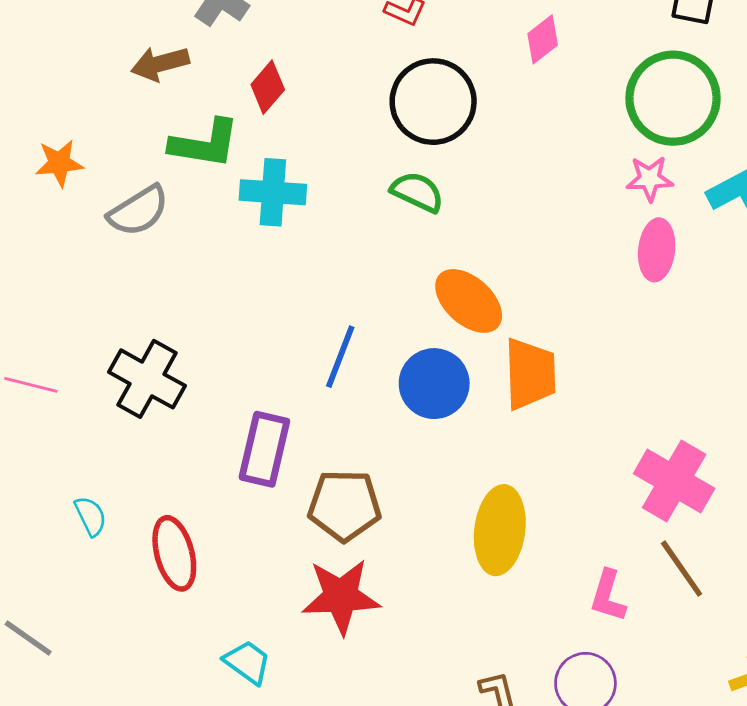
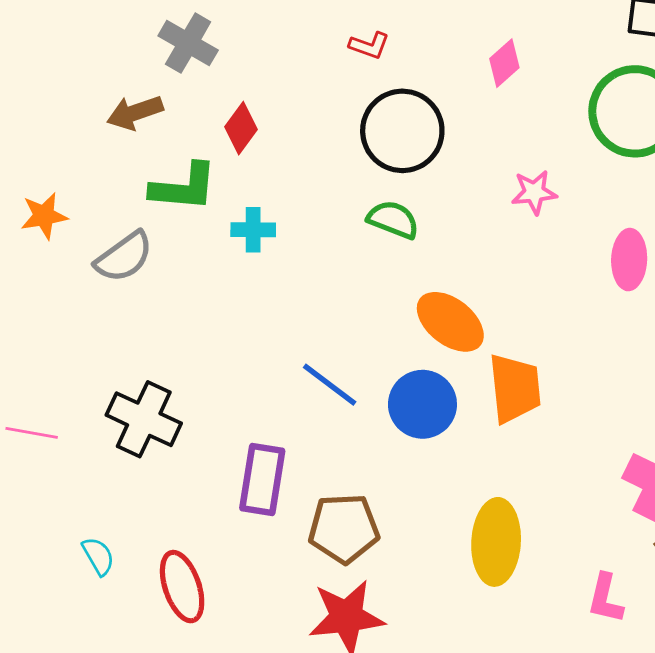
pink star: (650, 179) -> (534, 192), moved
cyan cross: (273, 192) -> (253, 230), size x0.7
blue line: (340, 357) -> (330, 385), turned -70

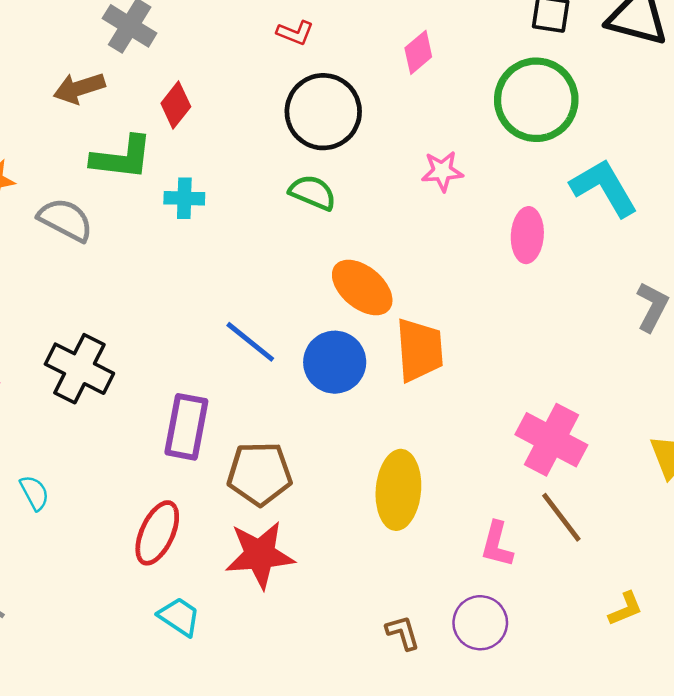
gray semicircle: (124, 257) -> (66, 220), turned -118
red ellipse: (182, 587) -> (157, 533), moved, turned 42

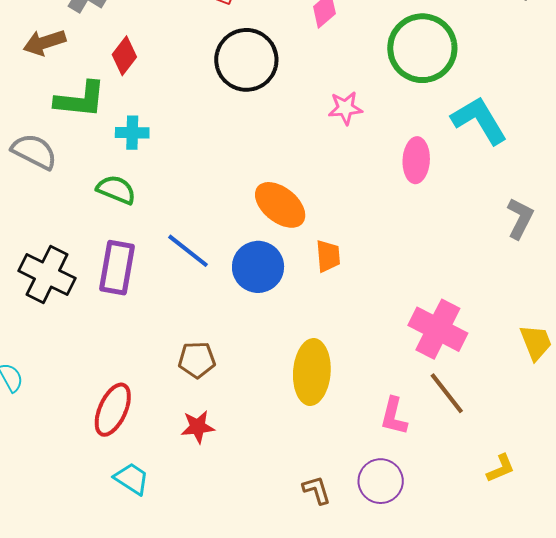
green semicircle: (313, 193) -> (116, 190), moved
orange trapezoid: (419, 350) -> (328, 256), size x0.6
purple rectangle: (186, 427) -> (117, 268), moved
brown pentagon: (260, 474) -> (197, 360), size x0.7
red star: (260, 555) -> (198, 427), size x0.6

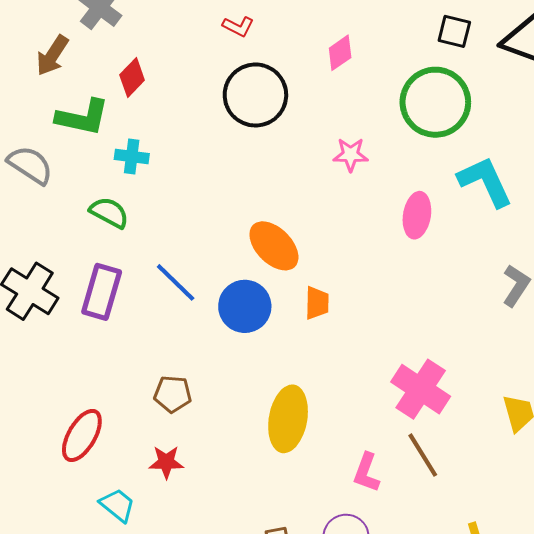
brown arrow: (44, 43) -> (52, 55), turned -45
cyan trapezoid: (132, 479) -> (117, 505), moved

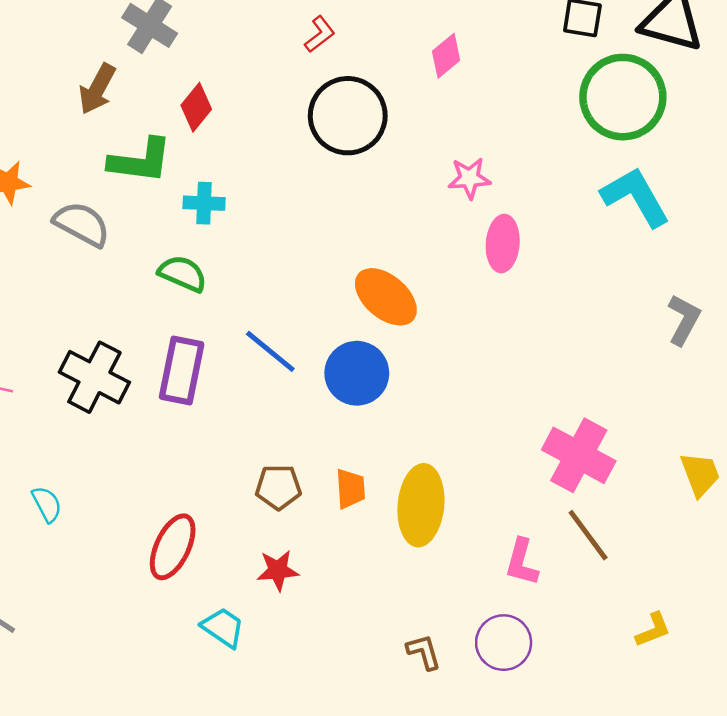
red L-shape: (238, 26) -> (320, 34), turned -60
green circle: (435, 102) -> (623, 97), moved
pink ellipse: (417, 215) -> (503, 244), moved
orange trapezoid: (317, 303) -> (350, 489), moved

